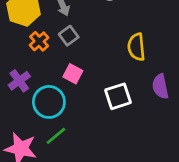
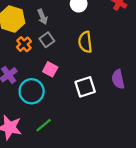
yellow semicircle: (136, 47) -> (85, 42), moved
green line: (56, 136) -> (44, 125), moved

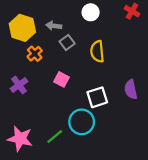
gray arrow: (43, 17) -> (54, 26), turned 120
gray square: (47, 40) -> (67, 42), moved
cyan circle: (32, 91) -> (82, 122), moved

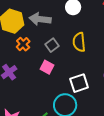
gray arrow: (54, 26) -> (40, 19), size x1.5
gray square: (67, 42) -> (52, 45), moved

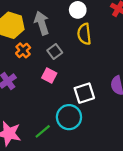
gray arrow: (40, 19) -> (42, 23), turned 65
yellow semicircle: (79, 42) -> (84, 34), moved

